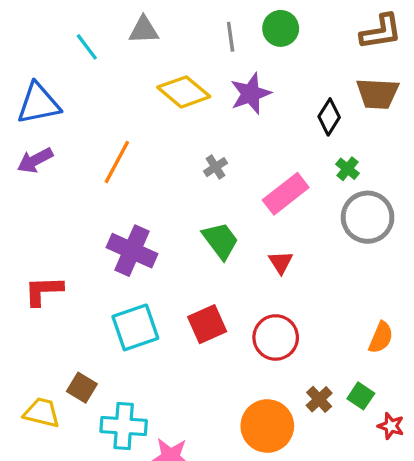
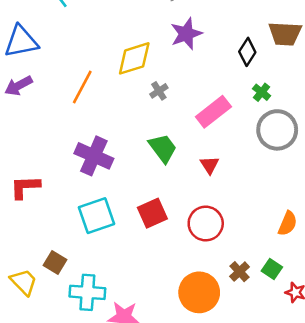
yellow diamond: (184, 92) -> (134, 58), moved, turned -57
yellow trapezoid: (42, 413) -> (24, 282), turned 32

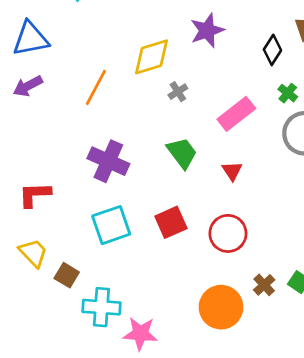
yellow trapezoid: (24, 282) -> (33, 253), moved

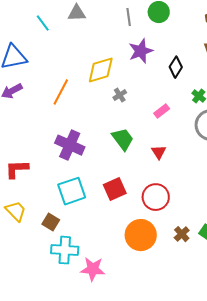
black diamond: (272, 50) -> (176, 67), moved
pink rectangle: (236, 114) -> (162, 111), size x0.6
brown square: (67, 275) -> (51, 222), moved
orange circle: (221, 307) -> (141, 235), moved

